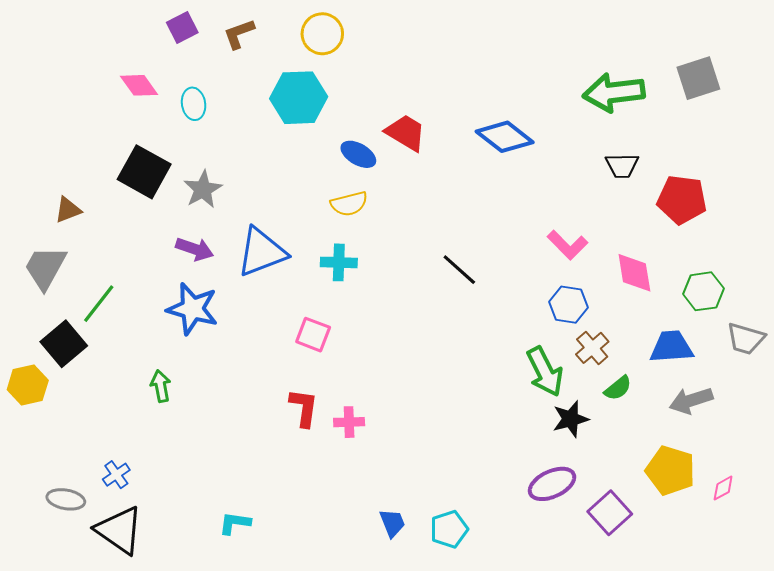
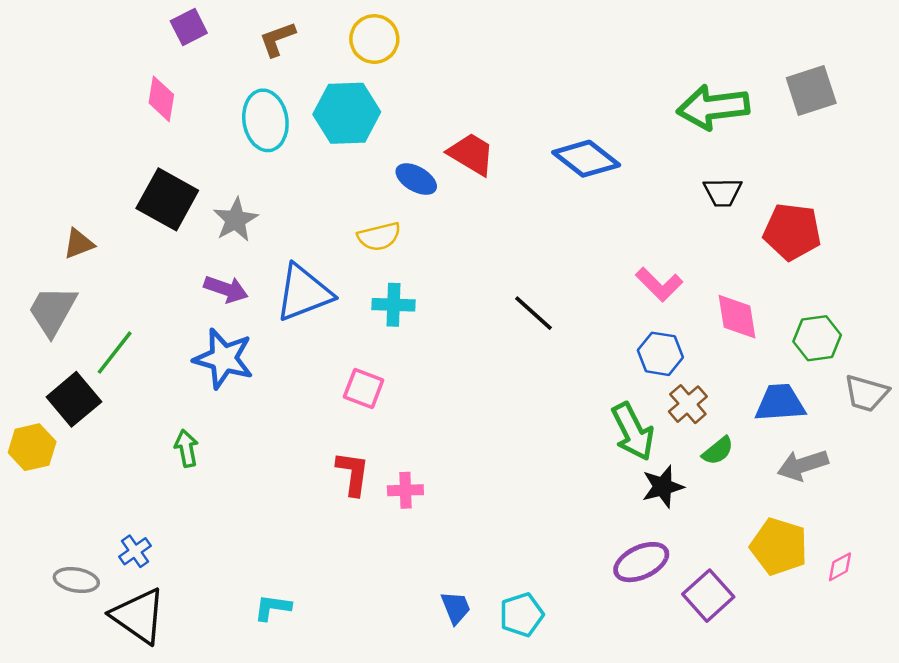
purple square: (182, 28) -> (189, 27), moved
pink diamond: (139, 85) -> (161, 99), turned 45
cyan ellipse: (194, 104) -> (265, 120), moved, size x1.6
yellow semicircle: (349, 204) -> (379, 236), moved

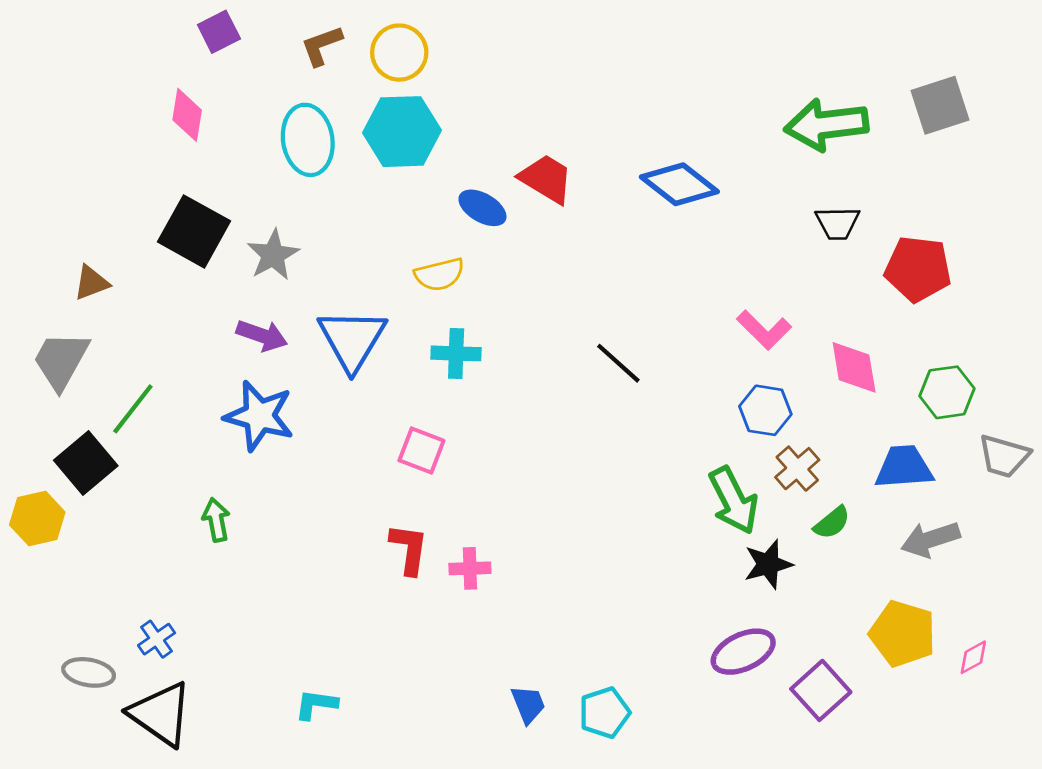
yellow circle: (374, 39) -> (399, 53), moved
blue triangle: (304, 293) -> (352, 340), turned -38

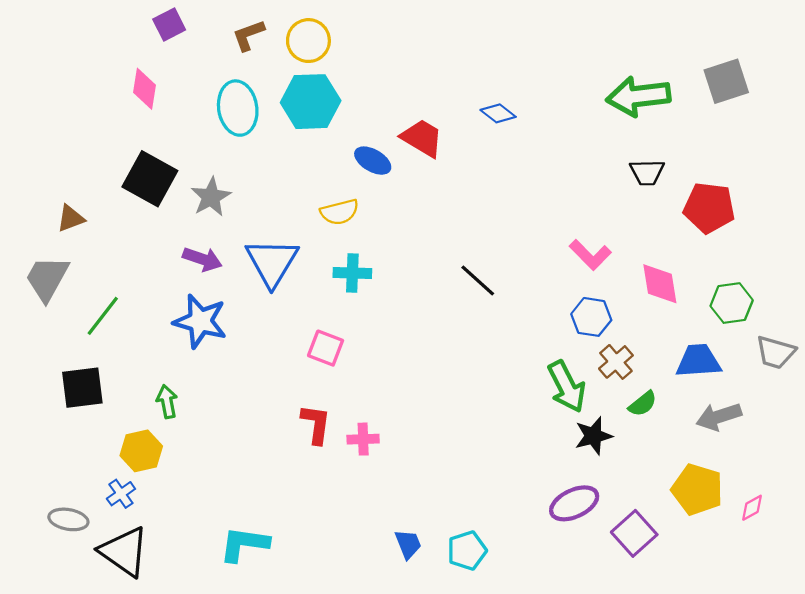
blue diamond: (679, 184) -> (498, 113), moved, size x0.6
black square: (86, 463) -> (82, 388), moved, turned 33
yellow hexagon: (37, 518) -> (141, 451), moved
cyan L-shape: (316, 704) -> (244, 544), size x1.5

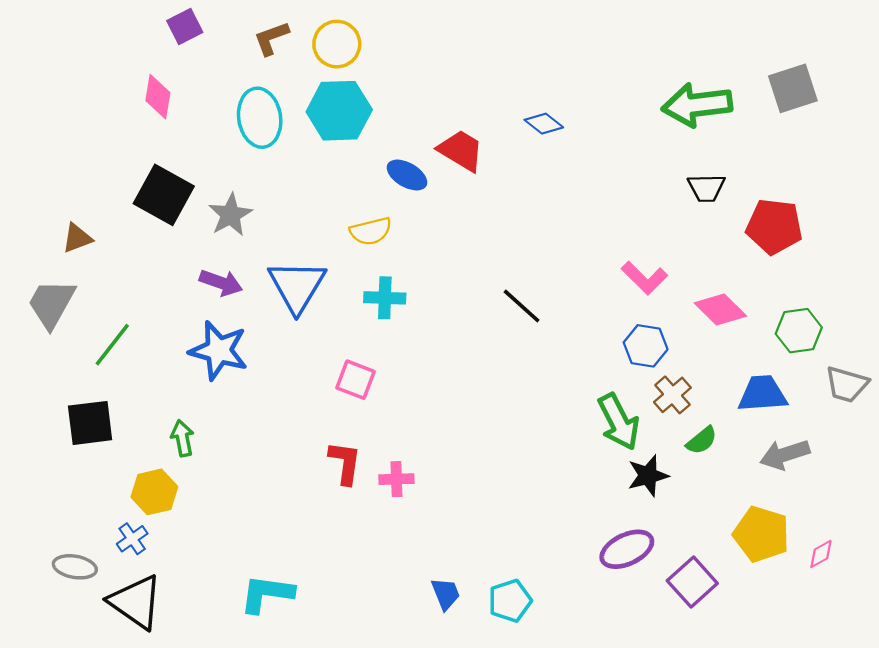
pink diamond: (660, 284) -> (720, 310), turned -36

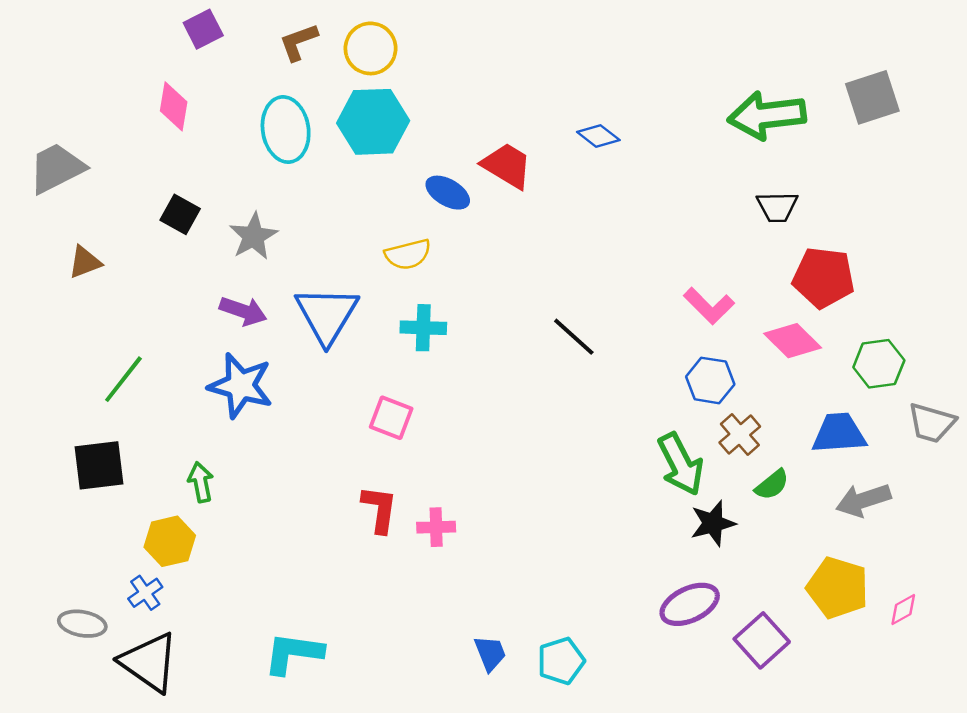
black square: (164, 195) -> (180, 214), size x0.6
red pentagon: (774, 226) -> (823, 278), moved
gray trapezoid: (51, 304) -> (57, 168), moved, turned 34

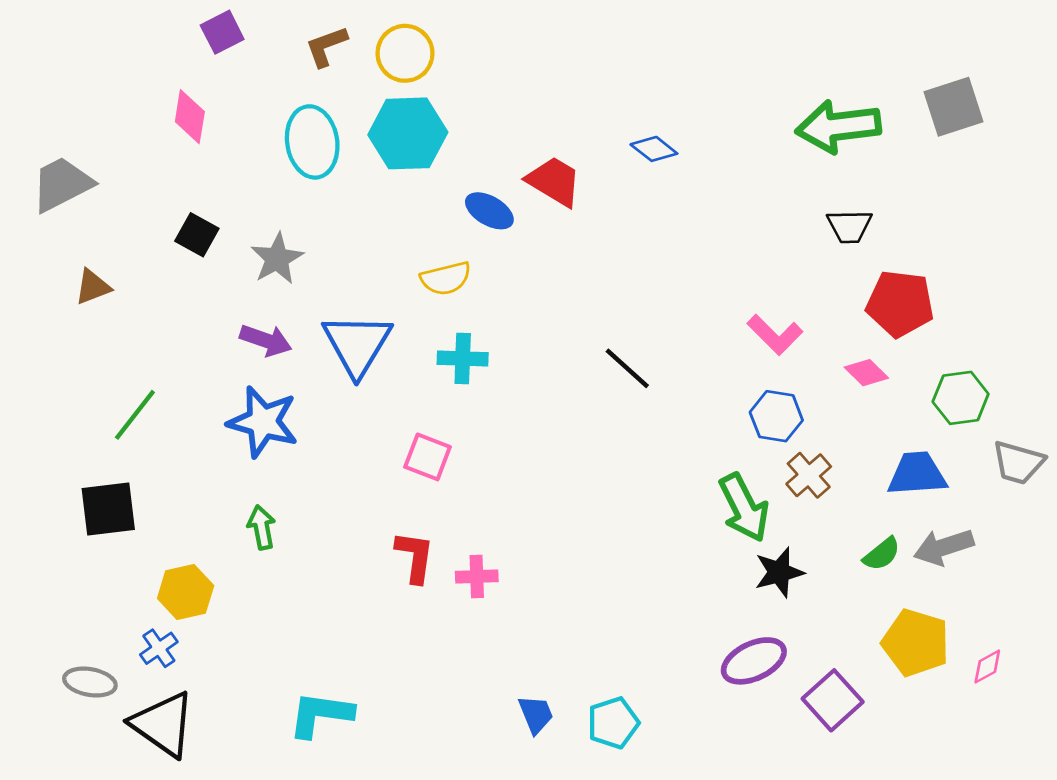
pink diamond: (793, 341) -> (866, 373), size x0.7
green arrow: (201, 482) -> (262, 527), moved
green semicircle: (772, 485) -> (882, 554), moved

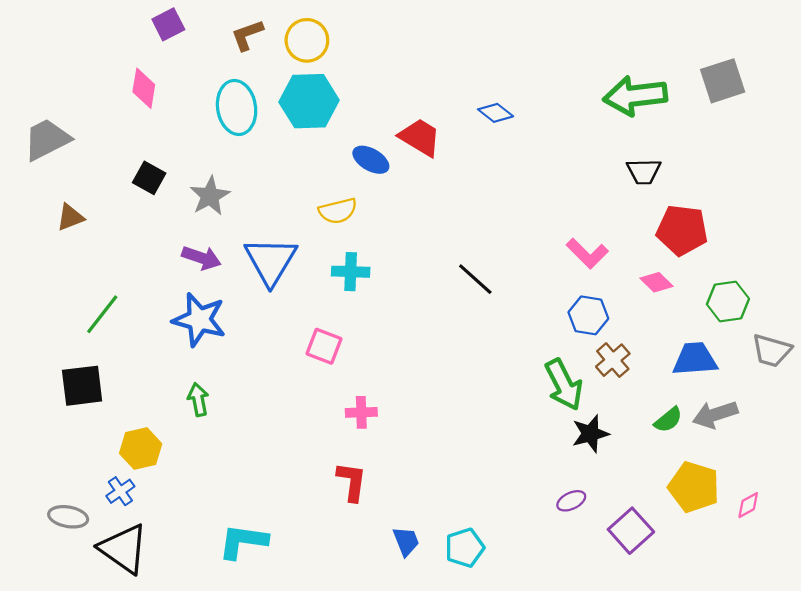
red L-shape: (415, 557) -> (352, 482), moved
pink cross: (477, 577) -> (361, 412), moved
purple ellipse: (754, 661) -> (571, 501), size x0.6

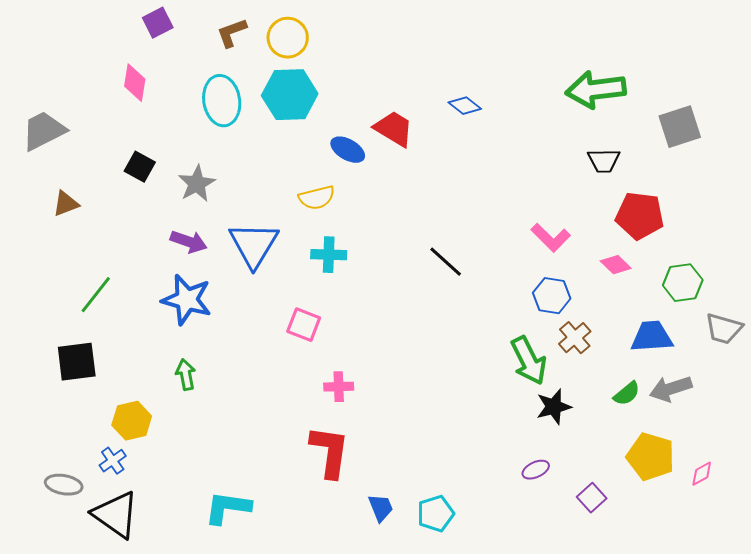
gray square: (723, 81) -> (680, 127), moved
red L-shape: (352, 482) -> (330, 452), size x1.4
purple square: (631, 531) -> (592, 498), size x0.7

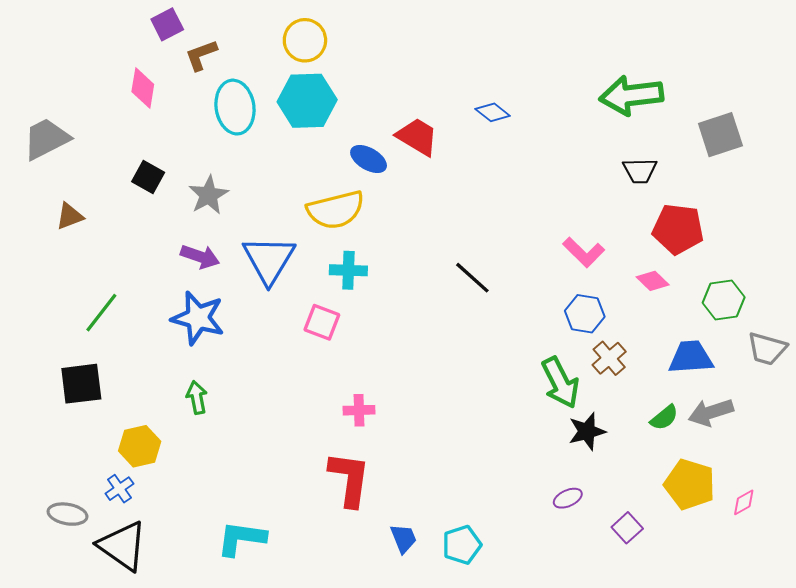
brown L-shape: (232, 33) -> (201, 55), moved
yellow semicircle: (317, 198) -> (336, 210), size x1.5
pink square: (304, 325) -> (322, 322), moved

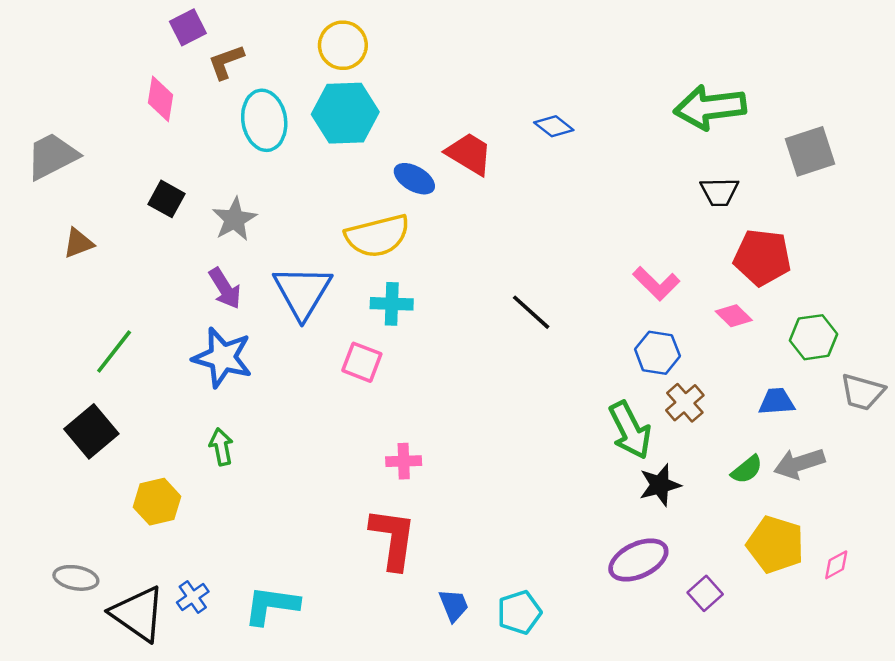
purple arrow: (200, 257) -> (225, 288), turned 39
blue trapezoid: (691, 357) -> (777, 402), size x0.7
black square: (81, 384) -> (91, 431), turned -33
blue cross: (119, 489) -> (193, 597), moved
purple ellipse: (568, 498) -> (638, 560), size x1.8

